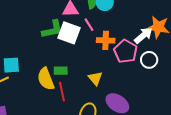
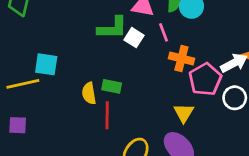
white square: (69, 33) -> (134, 38), size x0.6
yellow triangle: (95, 78) -> (184, 113), moved
yellow semicircle: (46, 79) -> (89, 93), size x0.7

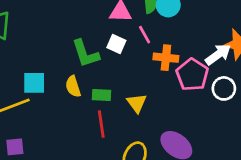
green L-shape: (112, 28) -> (85, 54), moved, turned 80
yellow semicircle: (89, 93) -> (73, 86), moved
yellow triangle: (184, 113) -> (137, 103), moved

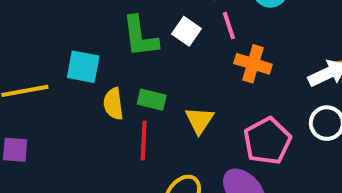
pink pentagon: (192, 75) -> (267, 141), moved
cyan square: (34, 83) -> (83, 67), moved
yellow semicircle: (73, 86) -> (113, 104), moved

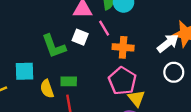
yellow triangle: (199, 120) -> (136, 98), moved
pink pentagon: (267, 141) -> (122, 81), moved

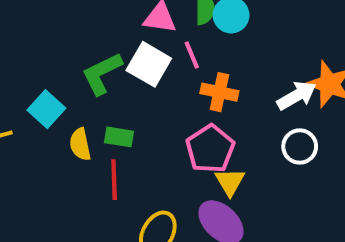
white square: (80, 37) -> (149, 64), size x1.5
green L-shape: (54, 46) -> (102, 74), turned 76
cyan square: (25, 71) -> (46, 109), turned 36

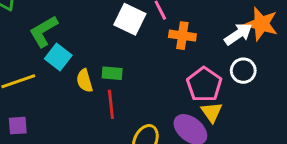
green L-shape: (102, 74) -> (44, 31), moved
pink pentagon: (210, 149) -> (204, 85), moved
yellow triangle: (230, 182) -> (212, 112), moved

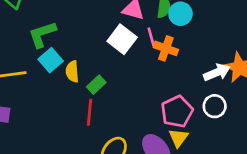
orange cross: (182, 36) -> (166, 48), moved
green rectangle: (112, 73) -> (96, 85), turned -60
yellow semicircle: (85, 81) -> (72, 72), moved

